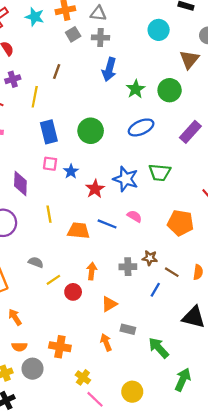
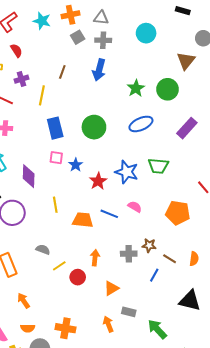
cyan circle: (159, 30) -> (146, 33), moved
blue arrow: (109, 69) -> (99, 70), moved

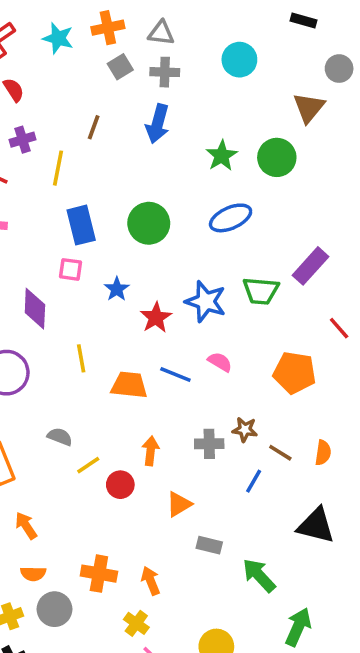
purple rectangle: (187, 128) -> (311, 266), moved
pink square: (56, 158) -> (71, 269), moved
orange arrow: (108, 324) -> (151, 581), moved

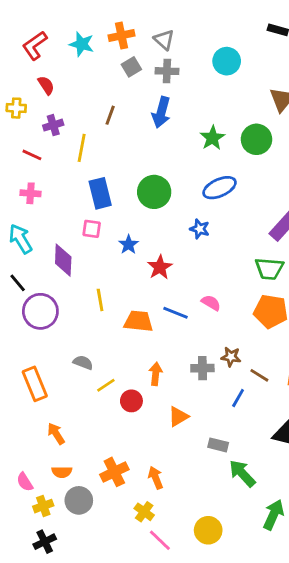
gray triangle: (161, 33) -> (164, 40), turned 35
green trapezoid: (261, 291) -> (269, 269), moved
blue star: (206, 301) -> (200, 229), moved, size x0.6
gray rectangle: (209, 545) -> (218, 445), moved
orange cross: (99, 574) -> (114, 472), turned -36

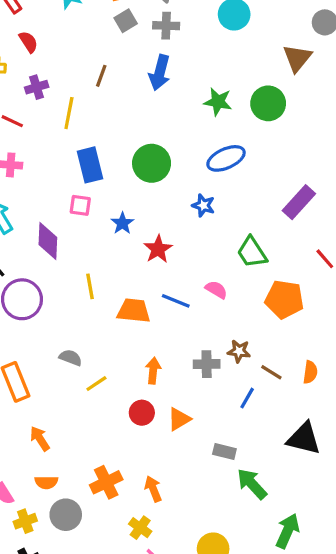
green star: (212, 138) -> (218, 102), turned -30
green trapezoid: (269, 269) -> (252, 252), moved, turned 52
red circle: (131, 401) -> (142, 413), moved

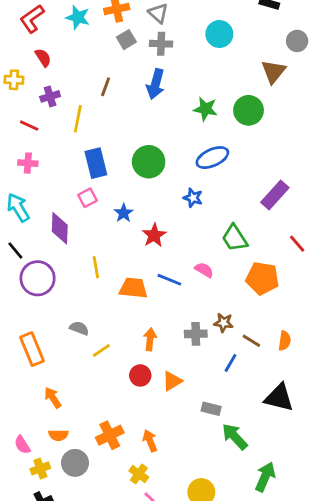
pink square: (80, 205) -> (88, 198), turned -36

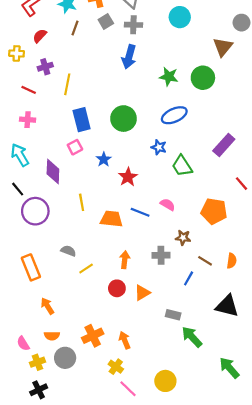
red semicircle: (43, 58) -> (40, 36), turned -104
brown line: (106, 87) -> (75, 28), moved
green trapezoid: (235, 238) -> (182, 166), moved
brown star: (224, 323) -> (183, 238), moved
green arrow: (265, 477) -> (229, 368), moved, turned -65

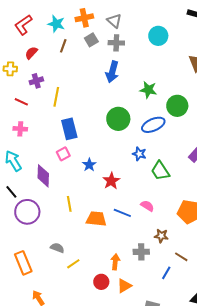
green circle: (203, 78) -> (177, 106), moved
green circle: (124, 119) -> (118, 119), moved
orange arrow: (125, 260) -> (115, 262), moved

